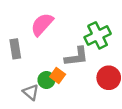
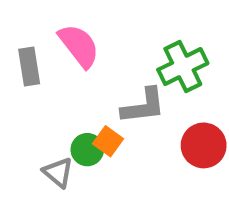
pink semicircle: (42, 24) -> (79, 46), turned 100
gray rectangle: (15, 49) -> (29, 66), moved

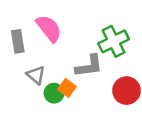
gray triangle: (58, 172) -> (36, 75), moved

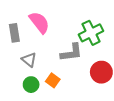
orange square: (67, 88) -> (53, 80), moved
green circle: (54, 93) -> (31, 85), moved

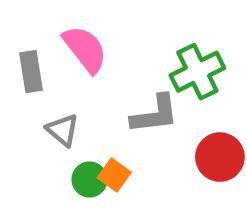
green circle: (31, 85) -> (90, 180), moved

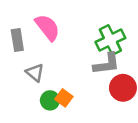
gray L-shape: (155, 114) -> (107, 64), moved

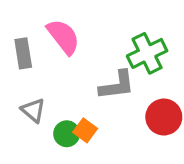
gray L-shape: (107, 64) -> (117, 85), moved
gray triangle: (35, 73) -> (33, 110), moved

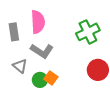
pink semicircle: (63, 37) -> (38, 22), turned 35
gray L-shape: (117, 85) -> (42, 51), moved, turned 40

